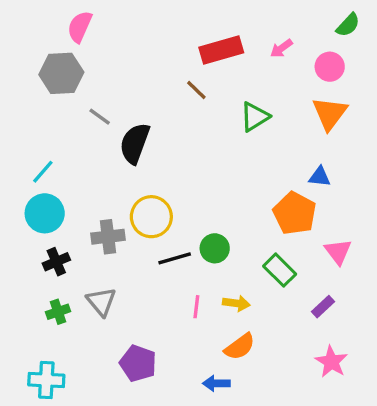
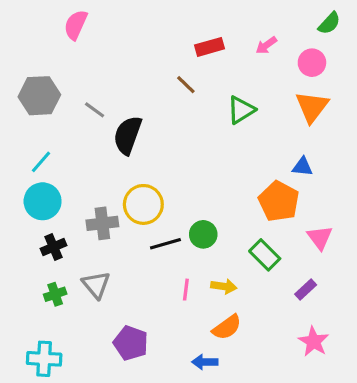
red rectangle: (221, 50) -> (210, 47), size x0.7
gray hexagon: (61, 73) -> (39, 96), moved

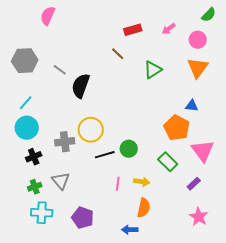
pink triangle: (320, 238) -> (203, 151), size x1.4
orange semicircle: (227, 327) -> (144, 208), turned -42
cyan cross: (44, 359) -> (42, 213), moved

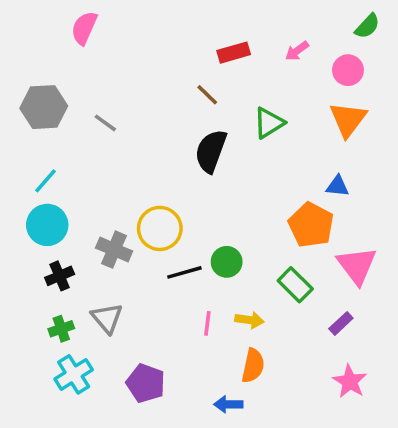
black semicircle: (81, 86) -> (211, 151), moved
gray cross: (65, 142) -> (114, 250), turned 30
cyan cross: (42, 213) -> (74, 374), turned -35

